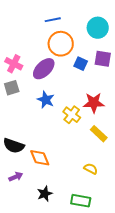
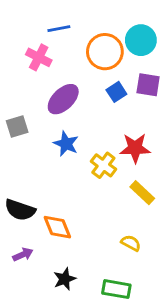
blue line: (53, 20) -> (59, 29), moved
orange circle: (61, 44) -> (105, 52), moved
pink cross: (14, 64) -> (39, 57), moved
blue square: (81, 64) -> (116, 92), turned 32

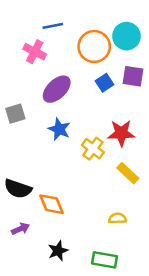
yellow semicircle: (131, 243) -> (117, 218), turned -30

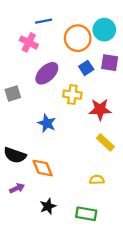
blue star: (59, 129) -> (47, 123), moved
yellow cross: (93, 149) -> (72, 95), moved, turned -30

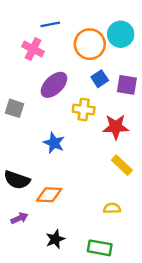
purple square: (110, 63) -> (127, 85), moved
gray square: (13, 93) -> (14, 108), turned 35
orange diamond: (43, 168) -> (49, 195), turned -65

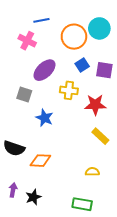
gray square: (14, 108) -> (24, 94), moved
purple arrow: (19, 218) -> (13, 190), moved, turned -56
black star: (55, 239) -> (33, 197), moved

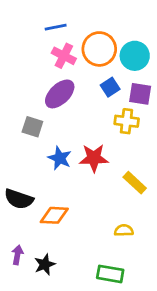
cyan circle: (99, 28) -> (135, 56), moved
pink cross: (27, 41) -> (64, 56), moved
yellow cross: (69, 90) -> (127, 121), moved
red star: (95, 105) -> (94, 158), moved

